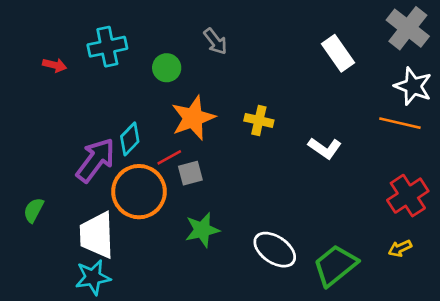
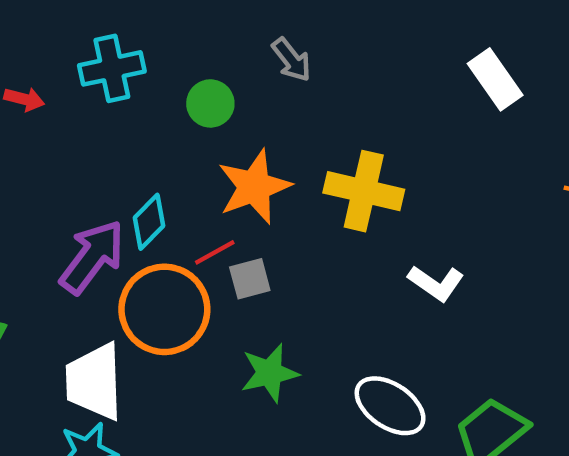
yellow cross: (259, 120) -> (364, 191), size x1.6
white L-shape: (325, 148) -> (436, 283), moved

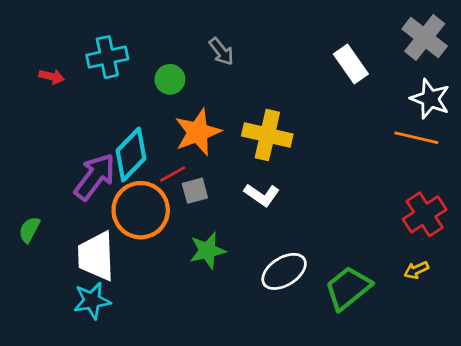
cyan diamond: (149, 222) -> (131, 154), size x1.5
white L-shape: (436, 283) -> (262, 195), moved
white ellipse: (390, 406) -> (284, 271), turned -66

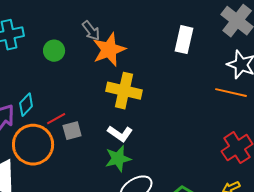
white rectangle: (351, 64) -> (184, 40), turned 48
orange star: (198, 132) -> (109, 50), moved
cyan diamond: (131, 154) -> (26, 105), size x0.6
green star: (207, 251) -> (118, 159), moved

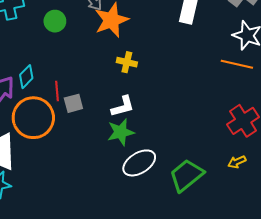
yellow cross: (124, 91) -> (127, 62), size x0.6
red line: (56, 119) -> (57, 91), turned -66
white L-shape: (120, 134) -> (123, 106), turned -50

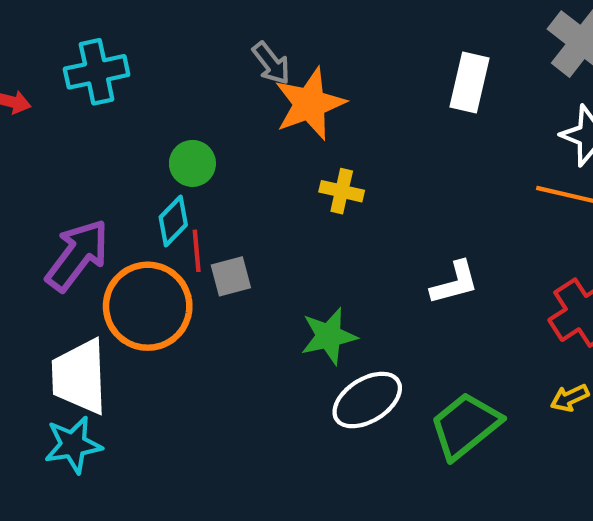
green circle: (55, 21) -> (192, 163), moved
cyan diamond: (26, 77) -> (173, 221), moved
white L-shape: (123, 106) -> (455, 283), moved

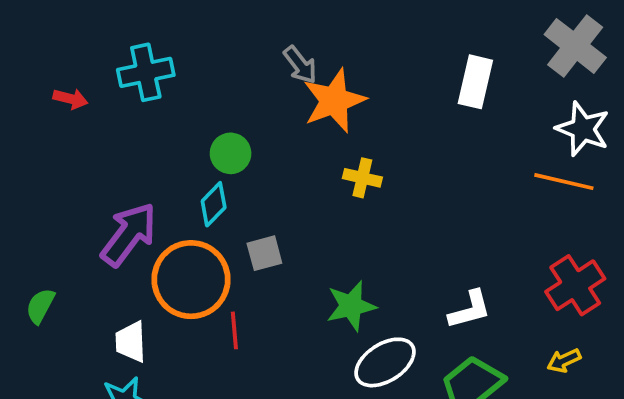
red line: (197, 251) -> (234, 330), moved
white L-shape: (455, 283) -> (470, 310), moved
white trapezoid: (79, 377) -> (131, 342), size x0.6

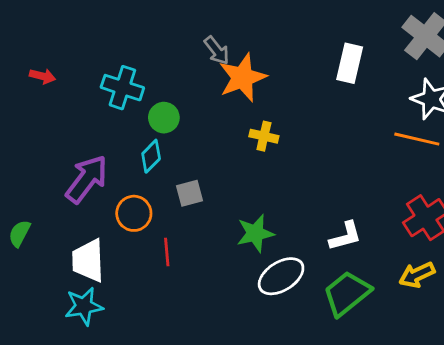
cyan cross: (146, 72) -> (122, 88), moved, turned 30
orange circle: (191, 280) -> (134, 213), size x0.6
white trapezoid: (131, 342) -> (88, 261), size x1.4
yellow arrow: (564, 361) -> (417, 275), size x1.4

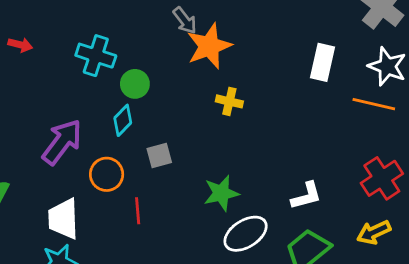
white rectangle: (350, 63) -> (322, 62), moved

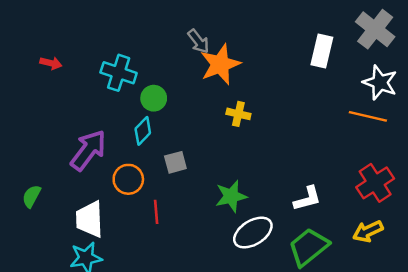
white rectangle: (322, 62) -> (322, 51), moved

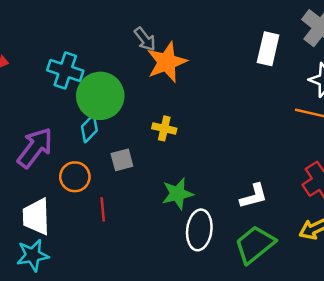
green circle: (154, 98) -> (100, 96), size x1.8
yellow cross: (238, 114) -> (164, 128), moved
white ellipse: (253, 233) -> (199, 230), turned -51

